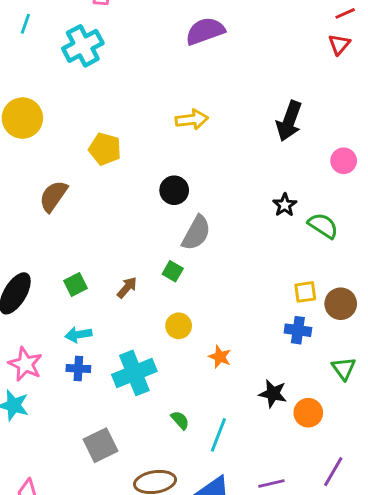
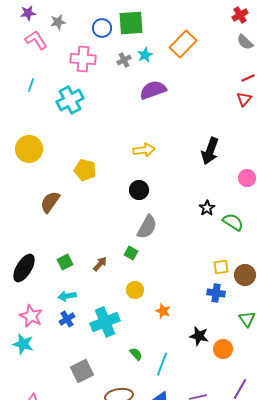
black circle: (174, 190) -> (139, 190), moved
blue cross: (78, 369) -> (67, 319), turned -35

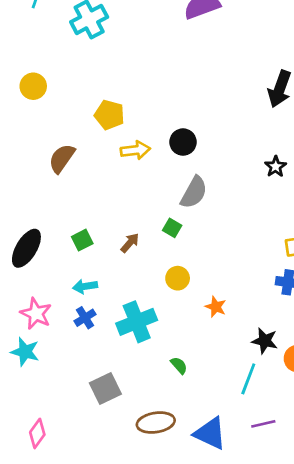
yellow circle: (29, 149) -> (33, 86), size x0.7
yellow arrow: (144, 150) -> (135, 150), moved
cyan line: (162, 364) -> (248, 379), moved

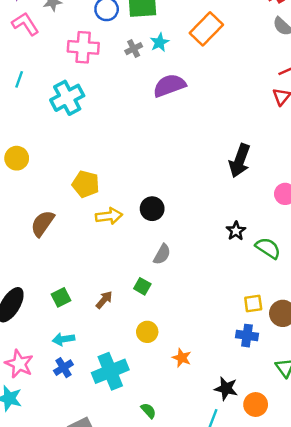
gray semicircle: (194, 192) -> (162, 254), size x0.7

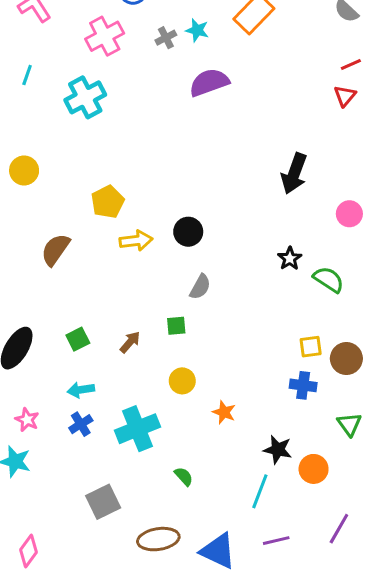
cyan star: (160, 42) -> (197, 30), turned -30
pink cross: (83, 47) -> (105, 36), turned -32
yellow pentagon: (86, 184) -> (108, 202), turned 30
green square: (142, 286) -> (176, 326), turned -35
pink star: (19, 364) -> (27, 420), size x0.7

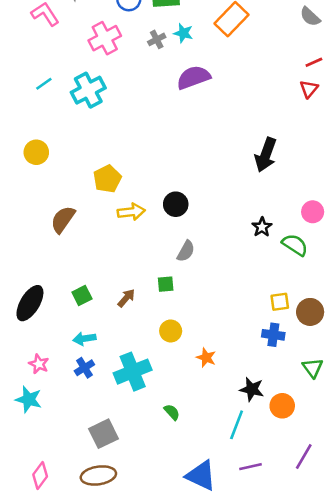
cyan line: (27, 75) -> (44, 84), moved, turned 36
pink circle: (349, 214) -> (313, 212), moved
brown ellipse: (158, 539) -> (98, 475), moved

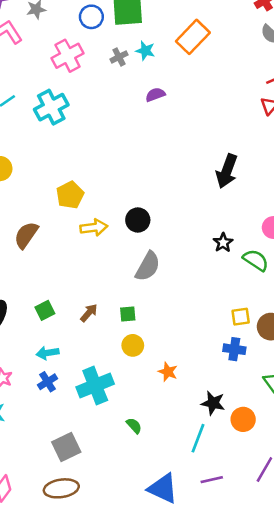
purple semicircle: (193, 77) -> (155, 95), size x0.6
gray semicircle: (186, 251) -> (148, 266), size x1.4
green square: (166, 284) -> (128, 314), moved

